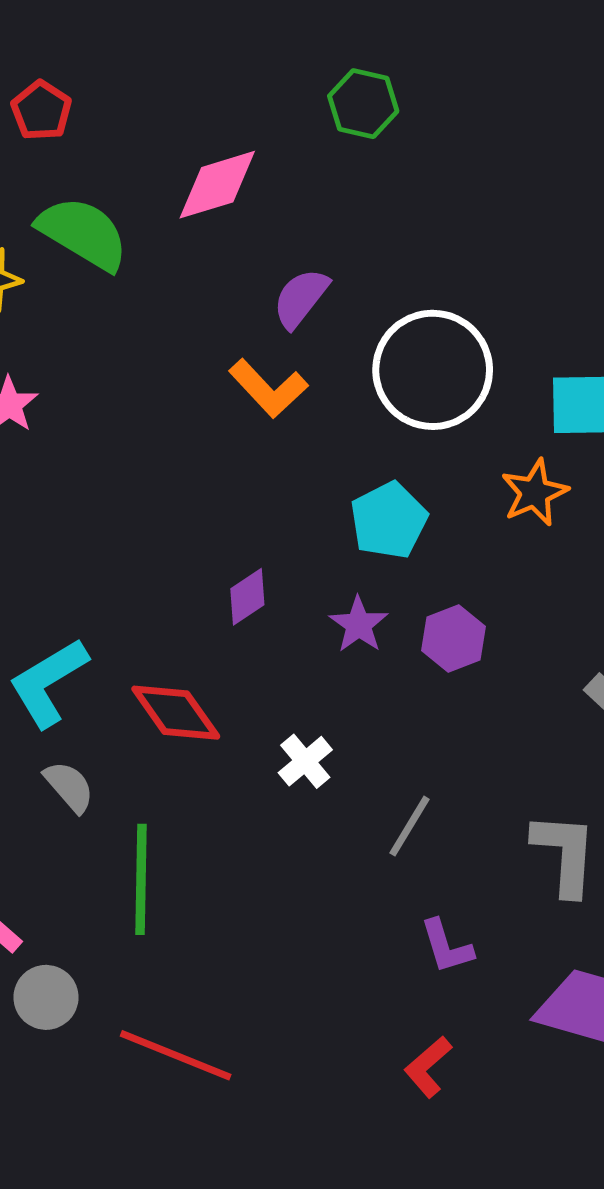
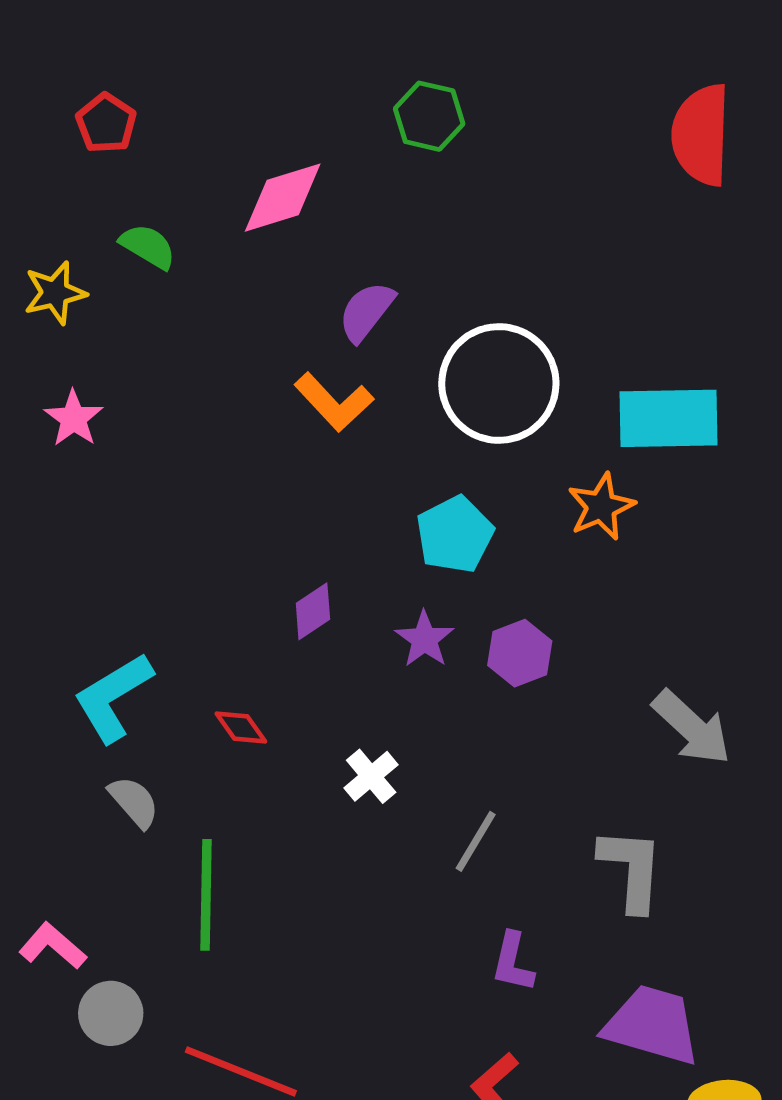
green semicircle: (83, 233) -> (148, 246), size x0.6
red diamond: (176, 713) -> (241, 727), size x0.6
purple L-shape: (447, 946) -> (513, 962), turned 30

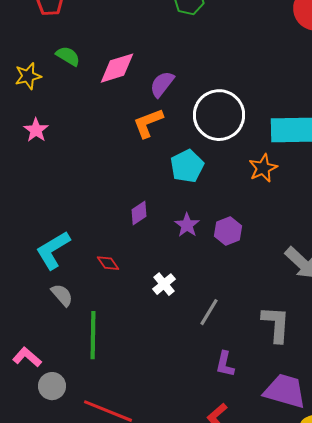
pink diamond: (283, 198) -> (117, 68), moved
orange L-shape: (334, 402) -> (148, 123), turned 112
cyan pentagon: (455, 535) -> (187, 166), moved

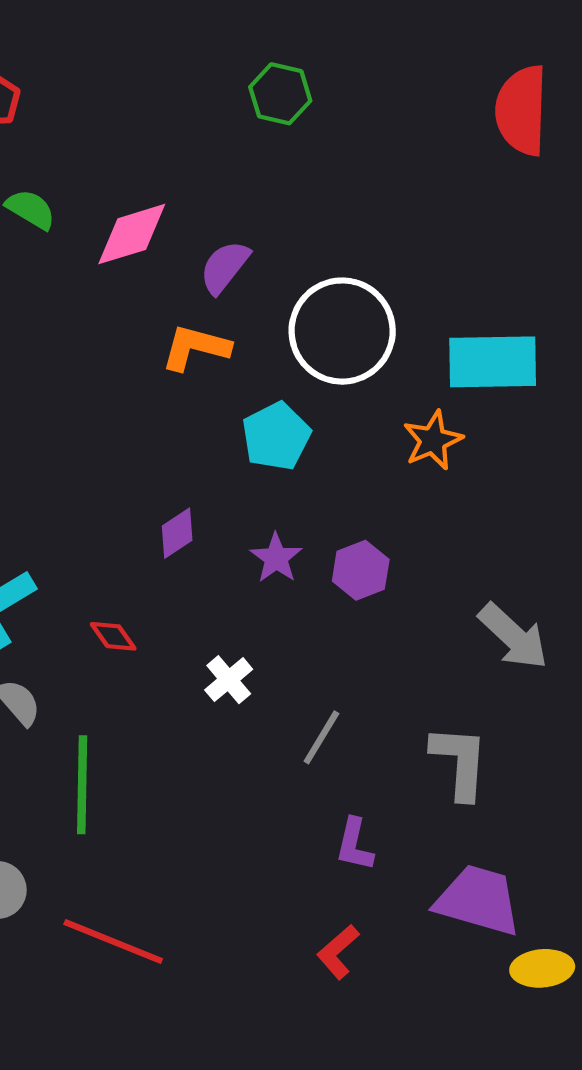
orange L-shape: (148, 123) -> (196, 348), turned 36

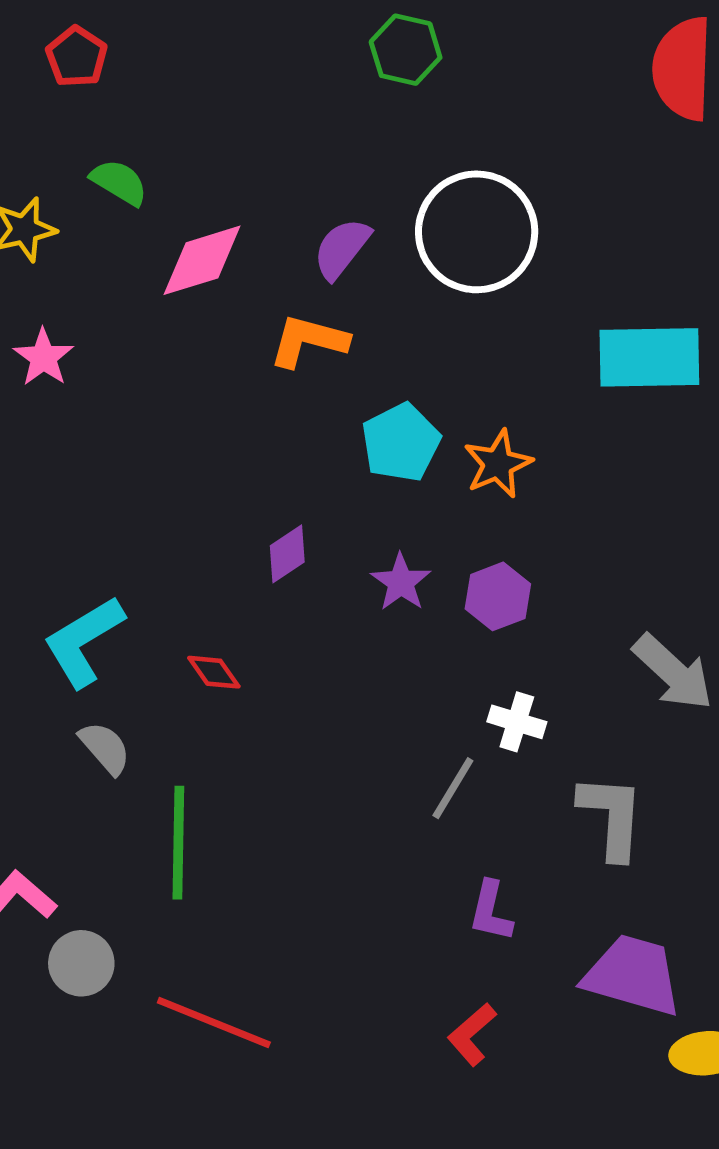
pink diamond: (132, 234) -> (202, 260), moved
white circle: (342, 331) -> (477, 232), moved
orange star: (433, 440) -> (498, 464), moved
white cross: (229, 680) -> (517, 722), moved, turned -33

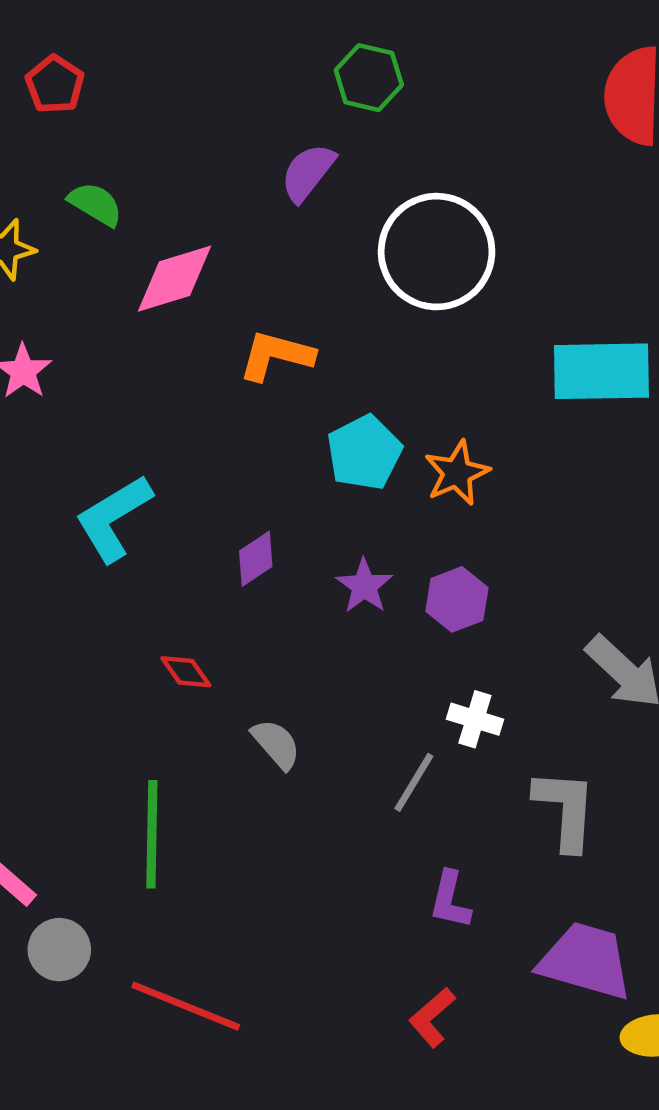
purple semicircle: (342, 248) -> (308, 172), moved
cyan L-shape: (84, 641) -> (114, 518), moved
gray semicircle: (105, 748) -> (276, 744), moved

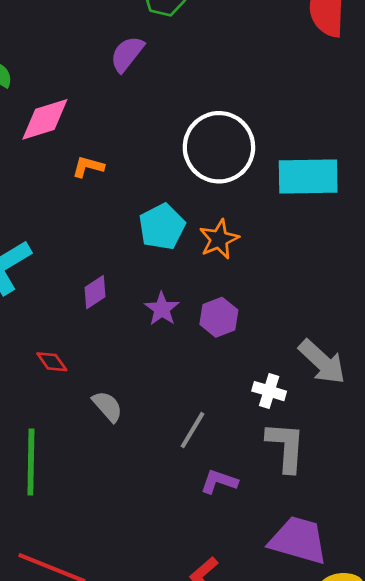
white circle: (437, 252) -> (219, 147), moved
orange L-shape: (276, 355) -> (88, 167), moved, size x0.7
white cross: (475, 719) -> (269, 391), moved
purple L-shape: (450, 900) -> (219, 482), moved, turned 96

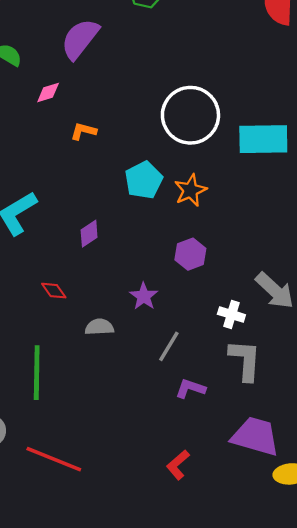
purple semicircle: (127, 54) -> (80, 39), moved, size x1.4
pink diamond: (45, 119) -> (48, 92), size x0.6
purple star: (162, 309) -> (144, 296), moved
gray semicircle: (108, 406) -> (99, 327), turned -52

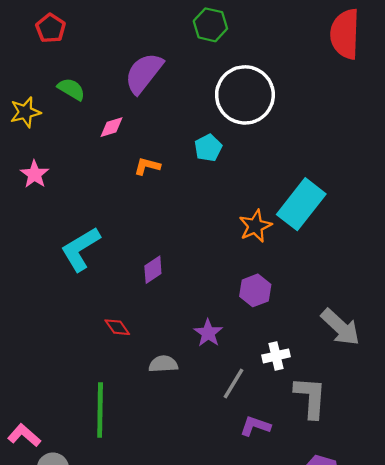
white circle: (190, 115) -> (245, 95), moved
cyan rectangle: (263, 139) -> (301, 204), moved, turned -51
cyan pentagon: (144, 180) -> (208, 148), moved, size x0.7
white cross: (231, 314) -> (276, 356), moved, turned -30

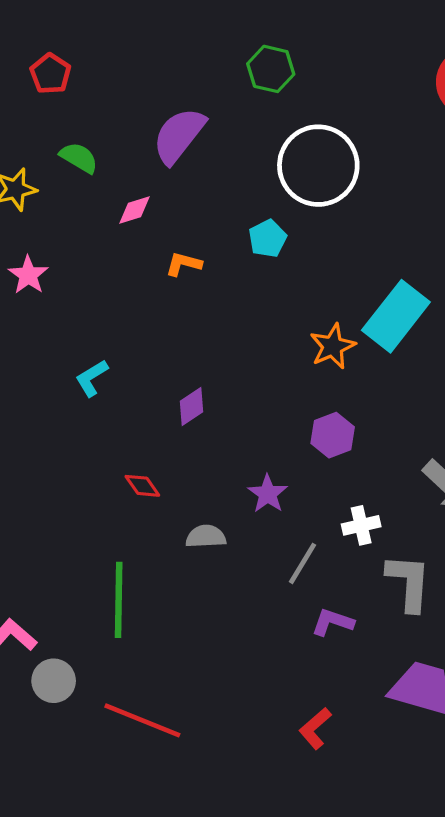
cyan L-shape: (80, 249) -> (92, 378), size x0.6

